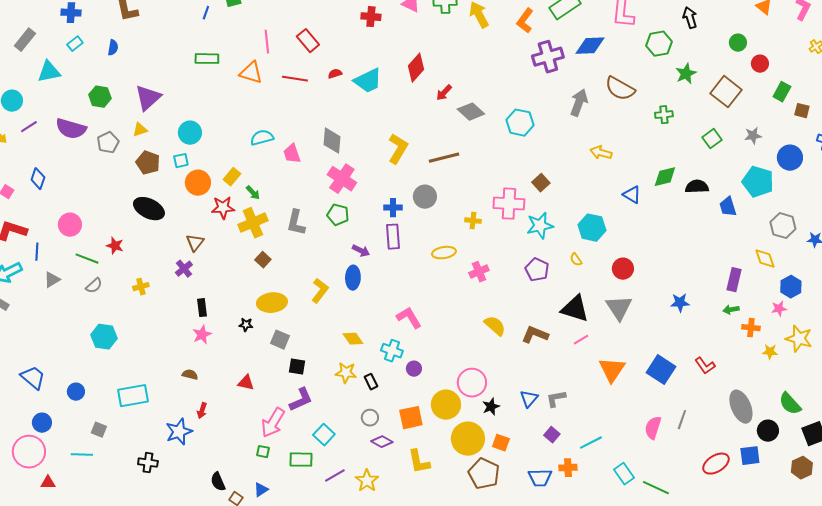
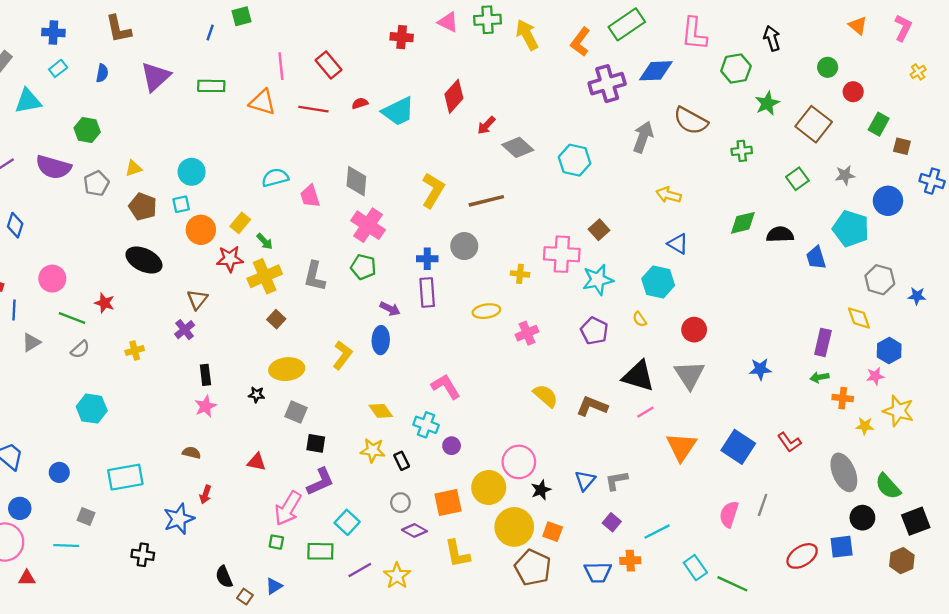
purple triangle: (148, 98) -> (156, 77), moved
blue triangle: (632, 195) -> (678, 244), moved
gray ellipse: (741, 407) -> (844, 472), moved

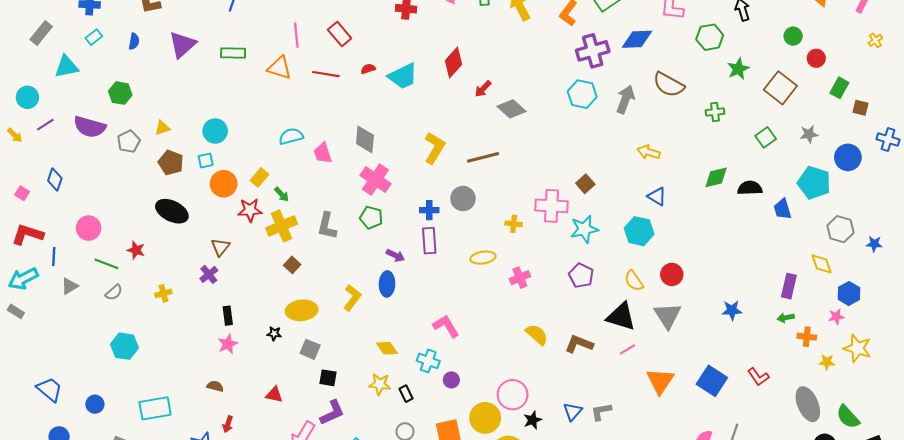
cyan hexagon: (575, 160) -> (582, 94), moved
yellow semicircle: (640, 319) -> (634, 281), moved, size x1.5

